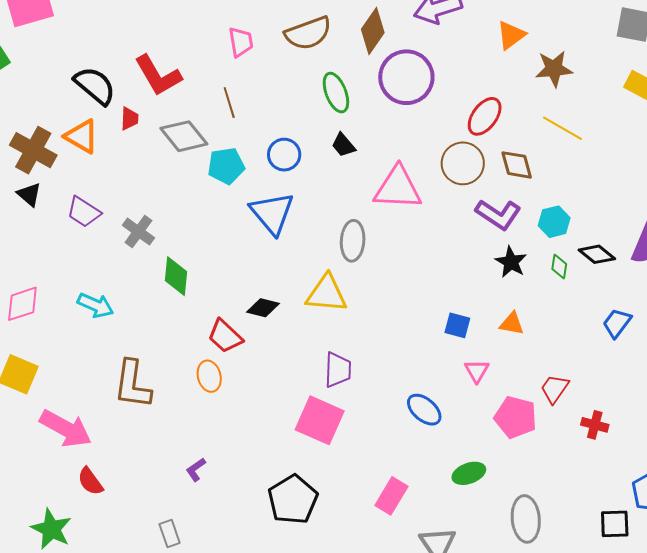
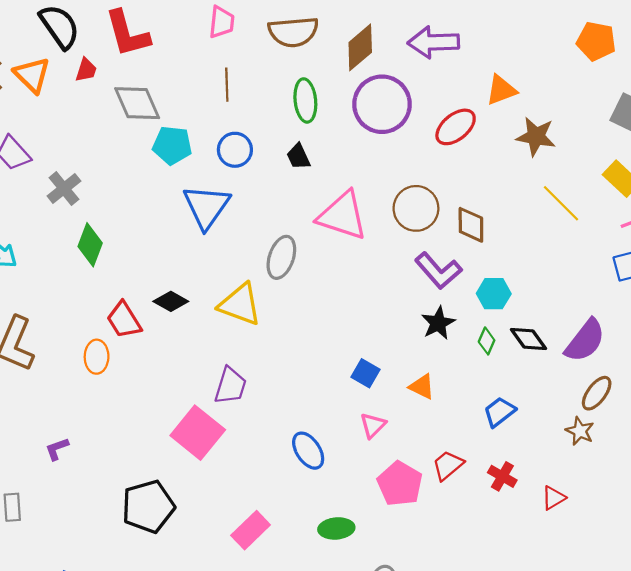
brown line: (229, 103) -> (227, 85), moved
red ellipse: (485, 116) -> (456, 127), moved
yellow line: (562, 128) -> (561, 203), moved
blue trapezoid: (617, 323) -> (499, 412), moved
red cross: (595, 425) -> (502, 476), moved

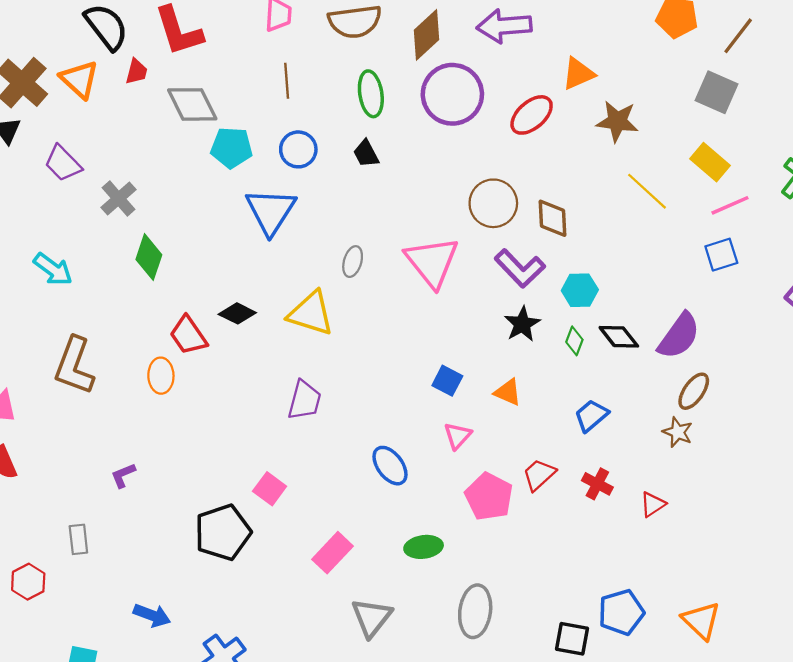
pink triangle: (342, 216) -> (432, 262), moved, turned 36
gray ellipse: (281, 257) -> (353, 262), size x0.7
pink square: (198, 433) -> (270, 489), moved, size x0.6

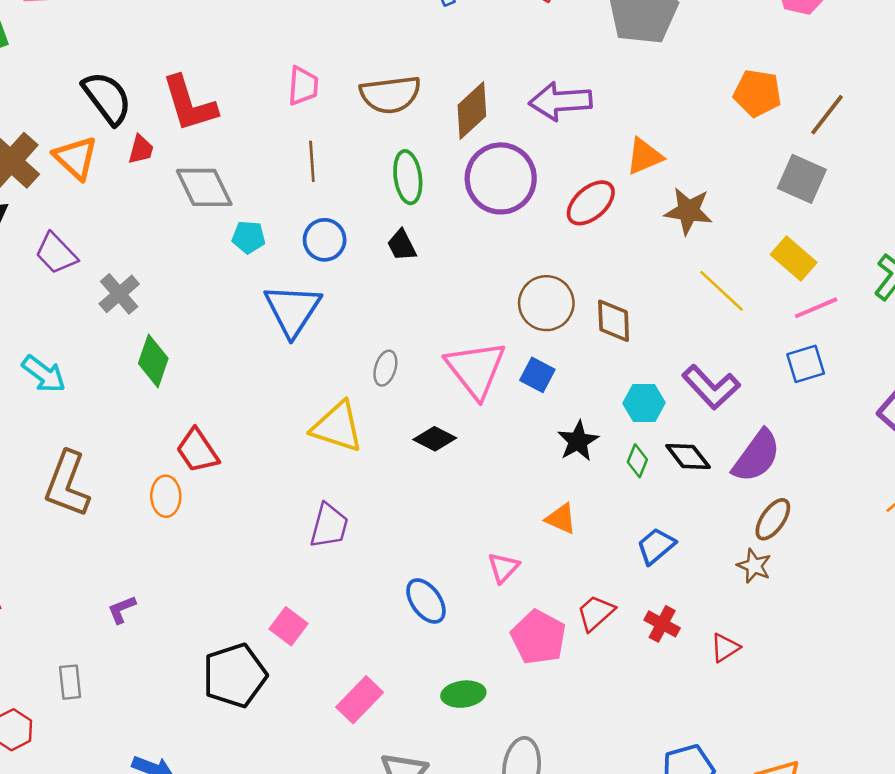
cyan pentagon: (232, 148) -> (249, 237), size x0.7
purple L-shape: (520, 268) -> (711, 387), moved
black diamond: (237, 313) -> (435, 439), moved
blue square: (447, 381) -> (537, 375), moved

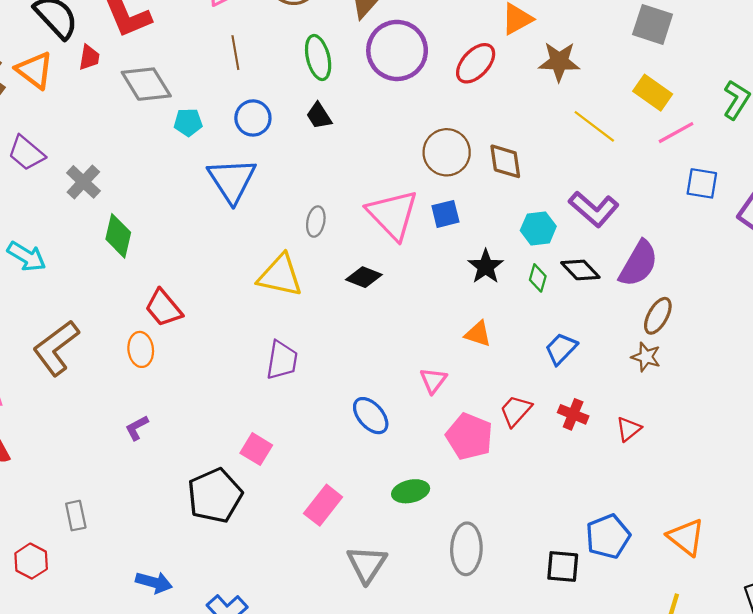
blue square: (806, 364) -> (702, 183), moved, turned 32
blue square: (537, 375) -> (445, 214), turned -36
brown L-shape: (67, 484) -> (56, 348), turned 38
purple L-shape: (122, 609) -> (137, 428), moved

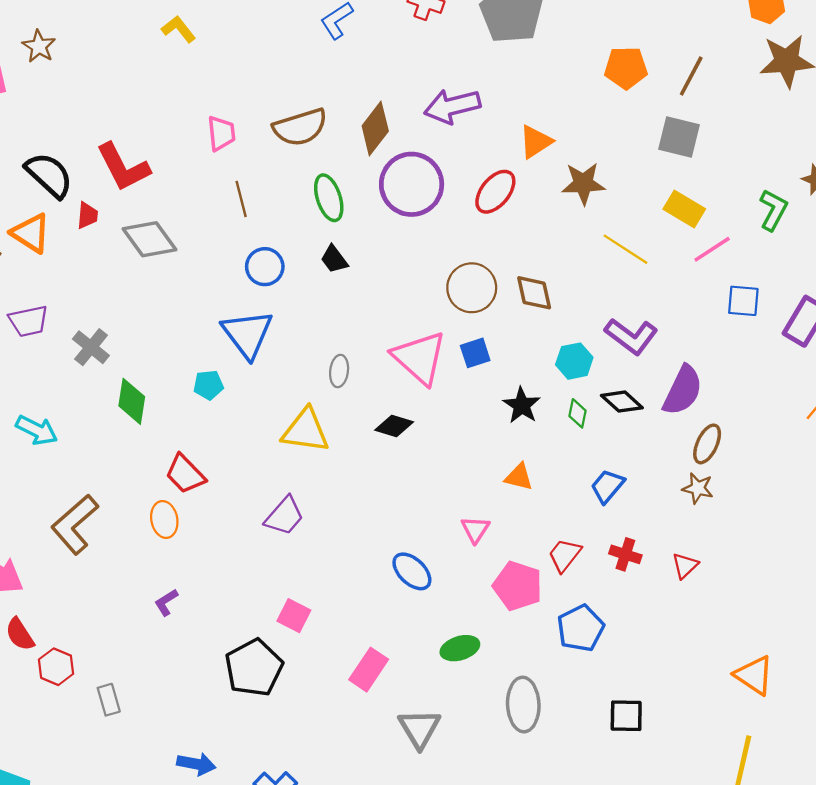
cyan pentagon: (188, 122) -> (208, 385), moved
purple trapezoid: (26, 153) -> (28, 321), turned -48
purple trapezoid: (282, 360) -> (284, 516), moved, turned 36
blue pentagon: (608, 536) -> (581, 628), moved
red hexagon: (31, 561) -> (56, 667), moved

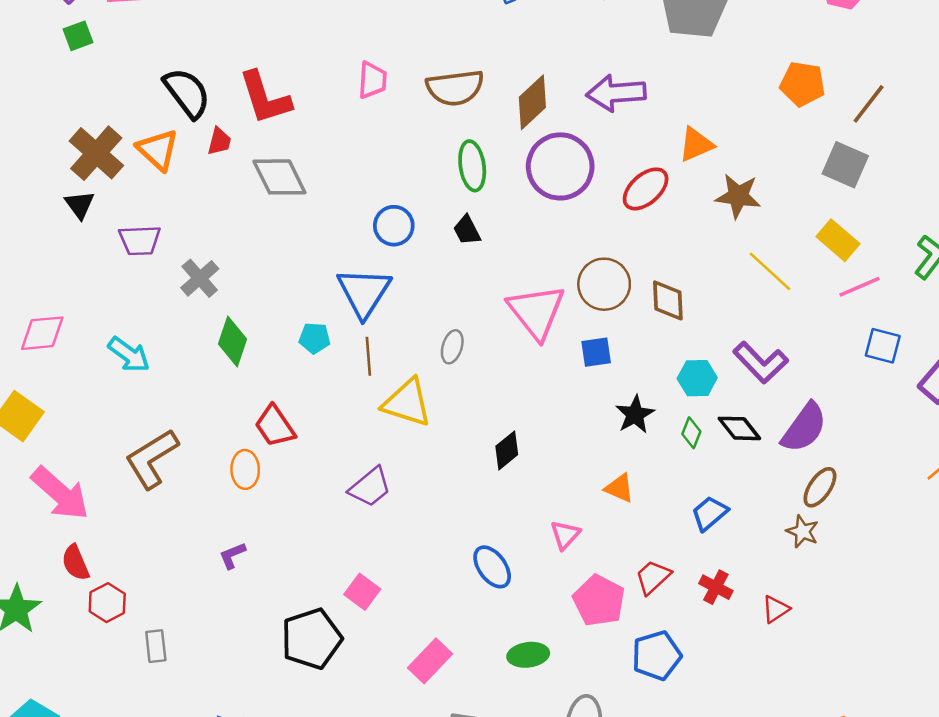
brown line: (241, 199) -> (368, 356), moved
pink triangle: (420, 358) -> (536, 312), moved
black diamond: (394, 426) -> (507, 450), moved, turned -66

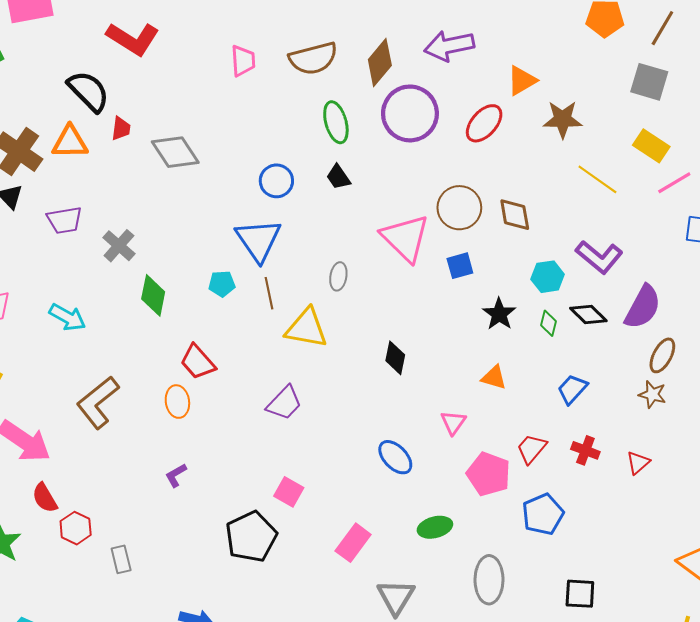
red L-shape: (265, 98) -> (133, 39), moved, turned -33
orange triangle: (158, 150) -> (70, 142), turned -36
black diamond: (507, 450) -> (395, 358), turned -32

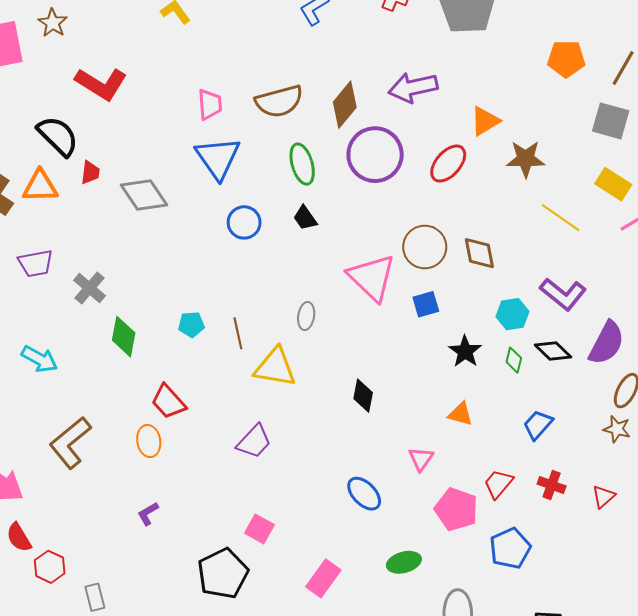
blue triangle: (258, 240) -> (218, 158), moved

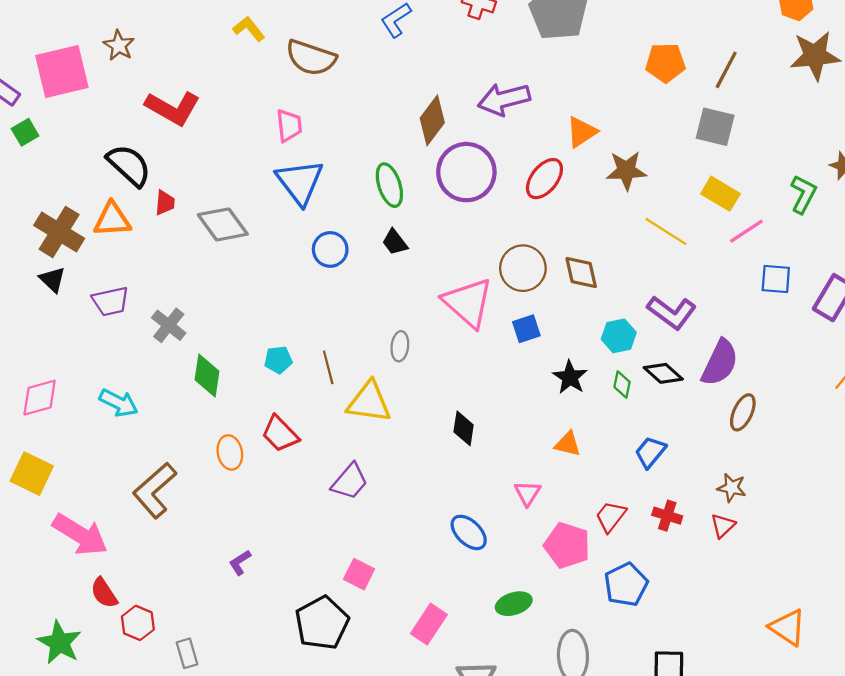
brown semicircle: (279, 101) -> (311, 58), moved, turned 36
red trapezoid: (168, 402) -> (280, 434), moved
brown star: (617, 429) -> (732, 488), moved
orange ellipse: (149, 441) -> (230, 452), moved

